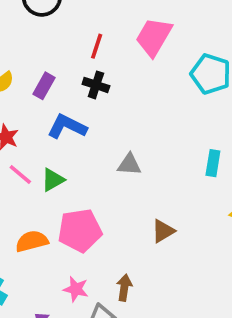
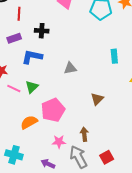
red line: (97, 46) -> (19, 14), moved
purple rectangle: (44, 86) -> (14, 38), turned 56

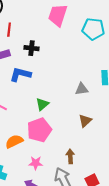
gray triangle: (70, 68) -> (82, 89), moved
green triangle: (32, 87) -> (42, 104), moved
pink star: (59, 142) -> (36, 163), moved

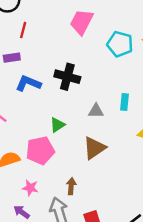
black cross: (31, 48) -> (67, 77), moved, size x1.5
green triangle: (42, 104) -> (57, 125), moved
brown triangle: (85, 121) -> (94, 148), size x1.5

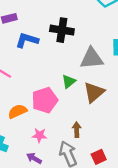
gray triangle: (96, 111) -> (92, 58), size x1.6
green triangle: (57, 125) -> (69, 81), moved

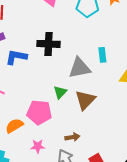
pink pentagon: (45, 100) -> (39, 112), turned 30
brown arrow: (77, 130) -> (72, 137), turned 88

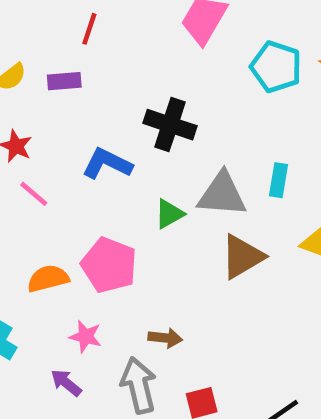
blue L-shape: (16, 57) -> (107, 164), moved
green triangle: (60, 92) -> (169, 214), moved
brown triangle: (85, 100) -> (242, 257), moved

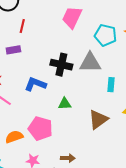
gray triangle: (222, 194) -> (90, 63), moved
green triangle: (169, 214) -> (65, 104), turned 32

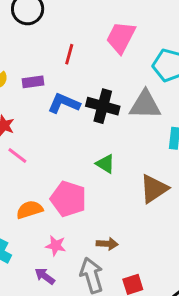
red line: (22, 26) -> (69, 54), moved
blue L-shape: (35, 84) -> (64, 103), moved
green triangle: (65, 104) -> (105, 164), turned 32

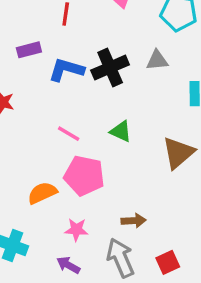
gray triangle: (145, 105) -> (157, 60), size x0.6
black cross: (103, 106) -> (110, 68), turned -32
pink line: (17, 156) -> (69, 134), moved

